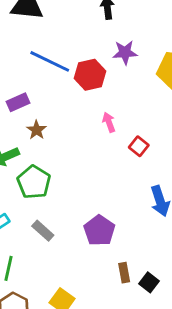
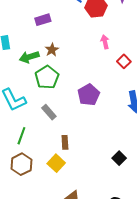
brown star: (36, 130) -> (52, 50), moved
purple pentagon: (99, 231) -> (89, 95), moved
brown rectangle: (124, 273) -> (65, 142), moved

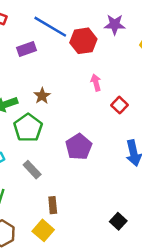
purple rectangle: (43, 20) -> (27, 49), moved
brown star: (52, 50) -> (42, 96), moved

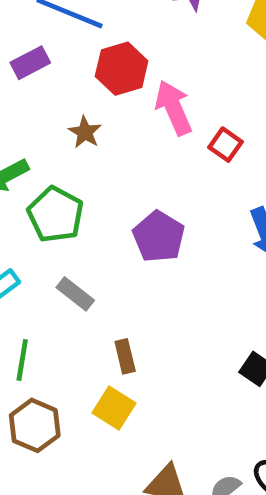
red hexagon: (83, 41) -> (122, 69), moved
pink arrow: (96, 83) -> (174, 108), size x1.6
brown star: (42, 96) -> (85, 132), moved

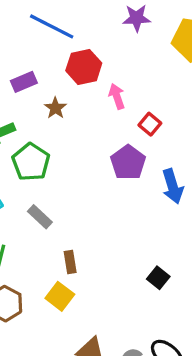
purple rectangle: (30, 63) -> (24, 82), moved
pink arrow: (174, 108) -> (117, 96), size x0.7
purple pentagon: (159, 237) -> (128, 162), moved

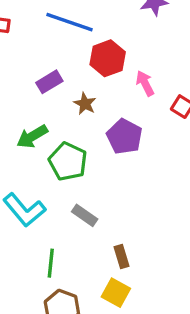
purple pentagon: (128, 162) -> (124, 137), moved

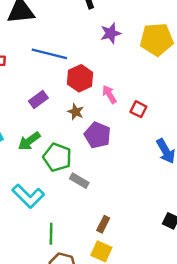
brown star: (85, 104) -> (76, 112), moved
gray rectangle: (85, 215) -> (79, 181), moved
brown rectangle: (121, 257) -> (103, 224), turned 49

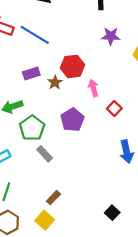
blue line: (49, 54) -> (35, 35), moved
brown star: (76, 112) -> (55, 82), moved

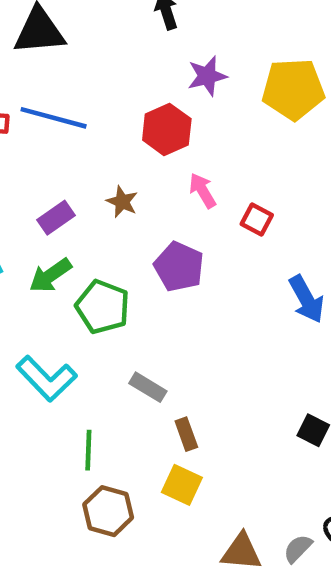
red hexagon: (73, 66) -> (167, 129), moved
purple rectangle: (31, 73) -> (56, 218), moved
gray rectangle: (45, 154) -> (148, 387), moved
brown rectangle: (53, 198) -> (186, 434), turned -48

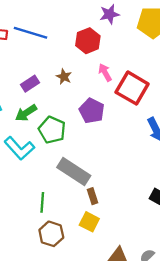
red square: (257, 219) -> (132, 88), size x2.0
cyan L-shape: (46, 378) -> (19, 148), moved
gray rectangle: (148, 387) -> (74, 171), size x1.8

